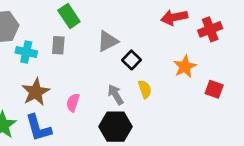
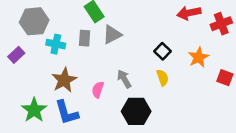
gray triangle: (108, 41) -> (112, 35), moved
black square: (132, 60) -> (163, 51), moved
gray arrow: (116, 95) -> (124, 79), moved

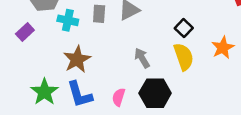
orange star: (198, 57) -> (223, 48), moved
yellow semicircle: (163, 78) -> (184, 57), size x1.5
pink semicircle: (98, 90) -> (119, 97), moved

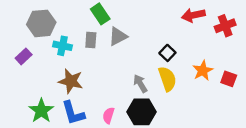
gray arrow: (142, 58) -> (140, 84), moved
brown star: (77, 59) -> (71, 81), turned -30

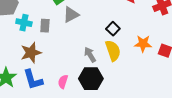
gray rectangle: (91, 40) -> (45, 26), moved
orange star: (203, 71) -> (143, 44), turned 30
brown star: (71, 81) -> (31, 53), turned -30

